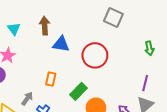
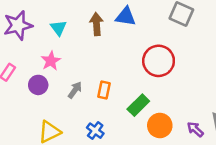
blue triangle: (61, 44) -> (126, 17), moved
gray arrow: (27, 99) -> (75, 90), moved

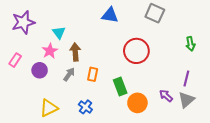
brown arrow: (96, 24) -> (75, 52), moved
cyan triangle: (58, 28) -> (59, 33), moved
green rectangle: (138, 105) -> (120, 87), turned -66
purple arrow: (195, 129) -> (166, 96), moved

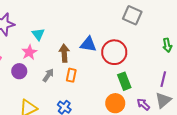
blue triangle: (110, 15) -> (88, 44), moved
brown arrow: (75, 52) -> (64, 53), moved
green rectangle: (120, 87) -> (124, 81), moved
purple arrow: (166, 96) -> (143, 104), moved

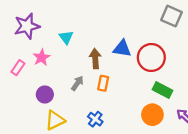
pink star: (29, 52) -> (41, 57), moved
purple circle: (19, 71) -> (45, 94), moved
green rectangle: (124, 81) -> (163, 90), turned -42

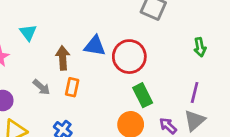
gray arrow: (77, 83) -> (41, 87), turned 96
green rectangle: (163, 90) -> (143, 95), turned 36

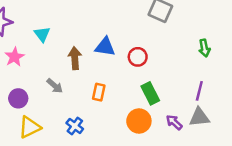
red circle: (129, 57) -> (138, 57), size x0.6
orange rectangle: (72, 87) -> (99, 92), moved
gray triangle: (195, 120) -> (199, 117), turned 35

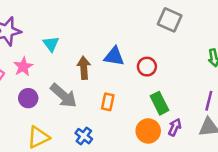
gray arrow: (55, 86) -> (64, 96), size x1.6
purple circle: (18, 98) -> (28, 98), moved
purple arrow: (174, 122) -> (175, 127), moved, turned 72

